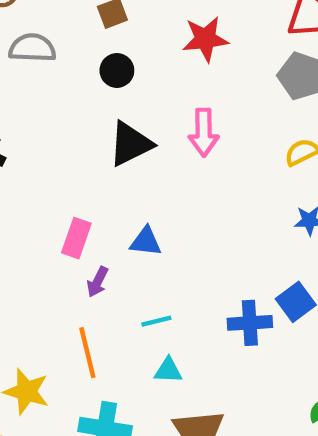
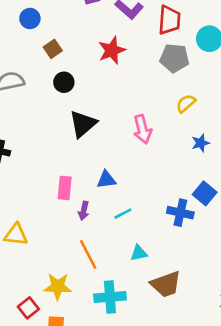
pink arrow: (204, 133) -> (142, 129), moved
cyan line: (156, 321) -> (123, 214), moved
blue cross: (250, 323) -> (180, 213), turned 30

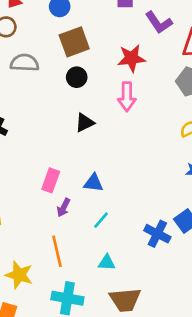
brown square: (53, 49) -> (74, 42), size x1.6
black triangle: (83, 124) -> (85, 123), size x0.7
pink arrow: (142, 129) -> (127, 97), moved
cyan line: (123, 214) -> (101, 220), turned -36

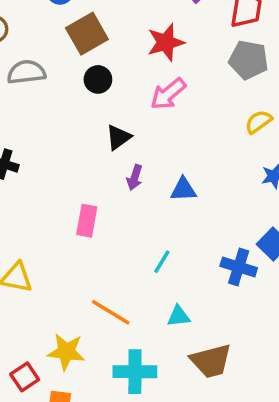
pink arrow: (127, 97) -> (168, 94), turned 60
blue triangle: (93, 183) -> (183, 189), moved
purple arrow: (64, 208) -> (135, 177), moved
orange line: (57, 251) -> (111, 312), turned -36

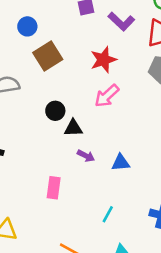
black circle: (98, 79) -> (55, 111), moved
black triangle: (119, 137) -> (73, 128), turned 36
purple arrow: (135, 177) -> (86, 156), turned -78

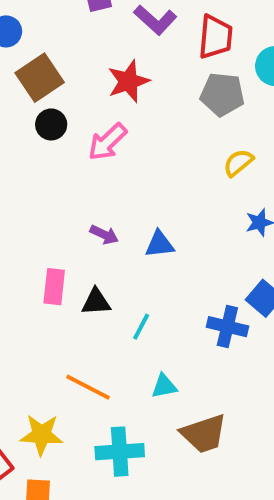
pink arrow: (107, 96) -> (107, 142), moved
black circle: (55, 111) -> (51, 124), moved
black triangle: (73, 128) -> (96, 302), moved

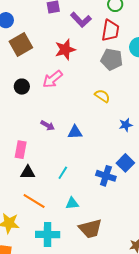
black circle: (51, 124) -> (22, 87), moved
yellow semicircle: (238, 163) -> (102, 96), moved, turned 70
black triangle: (96, 302) -> (28, 172), moved

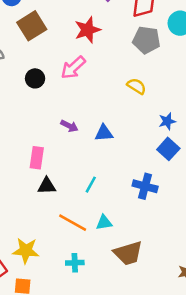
blue square: (125, 163) -> (168, 149), moved
orange line: (34, 201) -> (73, 223), moved
cyan cross: (48, 235) -> (75, 263), size x0.6

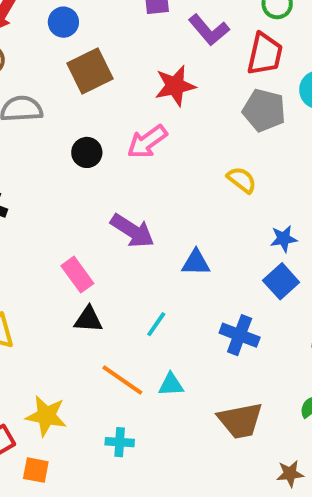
purple arrow: (69, 126) -> (132, 231), size x1.6
blue triangle: (104, 133) -> (196, 263), moved
pink rectangle: (37, 158) -> (77, 275), turned -50
brown trapezoid: (128, 253) -> (240, 421), moved

